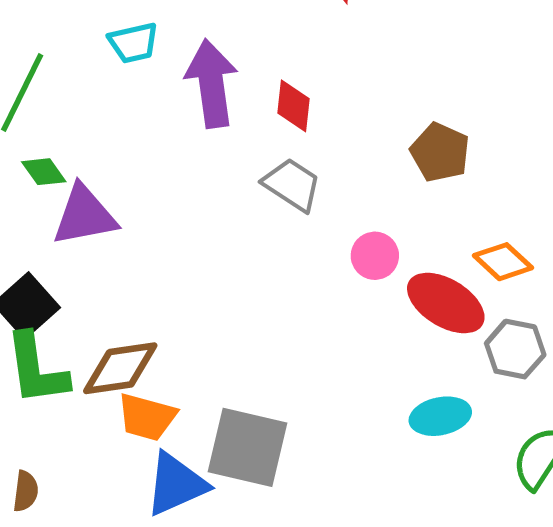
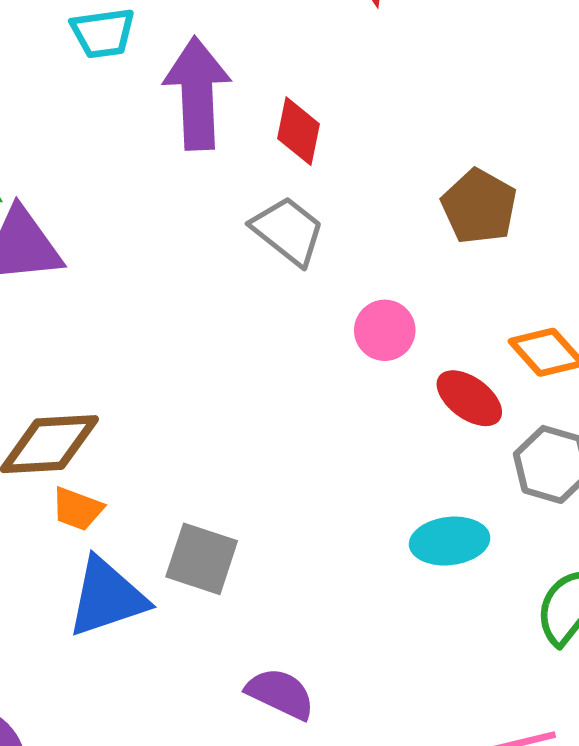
red ellipse: (446, 303) -> (469, 398), size x0.7
orange trapezoid: (147, 417) -> (77, 509), size x0.7
gray square: (248, 447) -> (202, 559), size x0.7

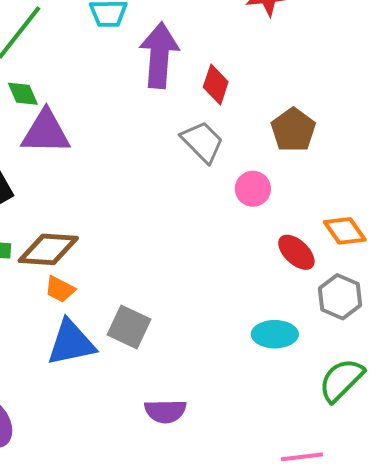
brown pentagon: (479, 207) -> (293, 130), moved
pink circle: (385, 330) -> (253, 189), moved
purple semicircle: (280, 694) -> (165, 411), turned 147

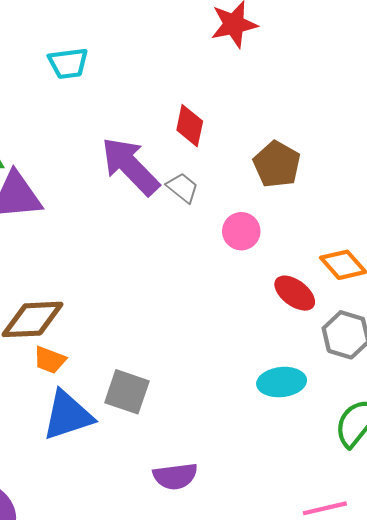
purple arrow: (159, 55) -> (130, 166), moved, turned -42
gray trapezoid: (202, 142) -> (182, 188), size x0.7

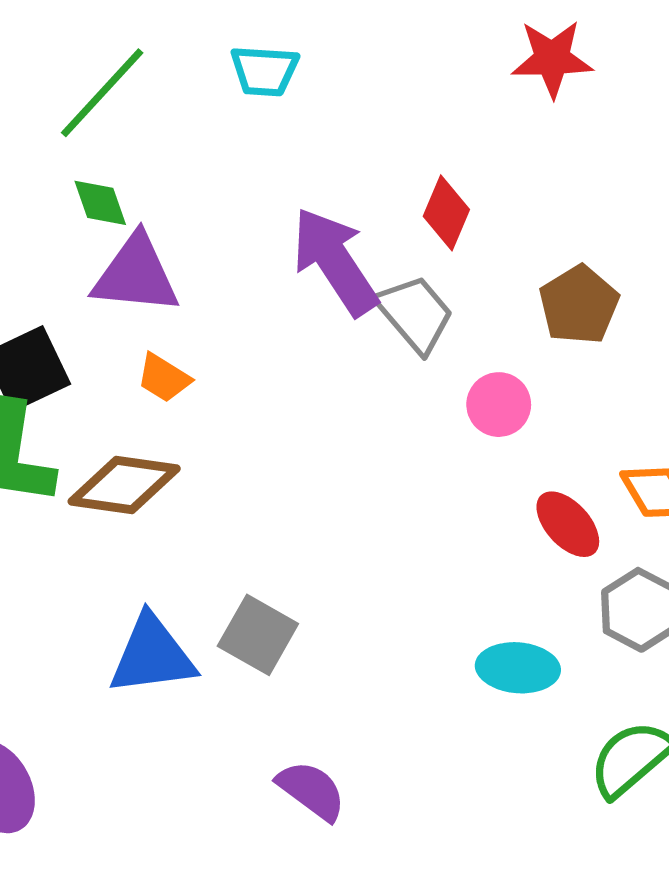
gray trapezoid: (182, 188) -> (415, 314), size x1.5
orange trapezoid: (50, 360) -> (164, 378), moved
purple semicircle: (175, 476) -> (311, 791), turned -147

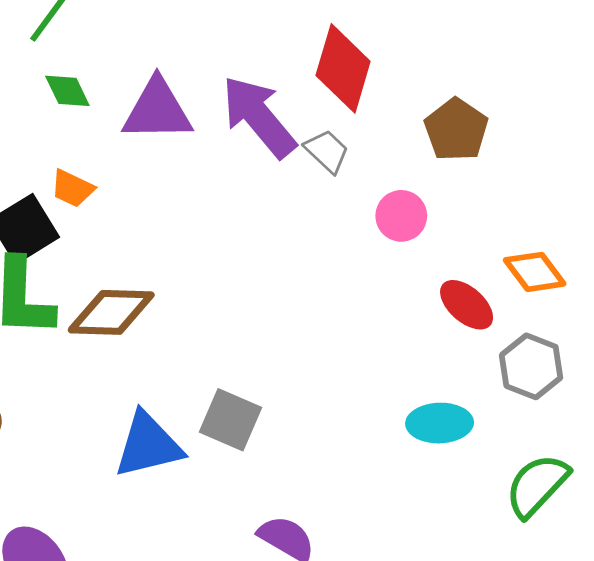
red diamond: (446, 213) -> (343, 68), size x1.5
purple triangle: (136, 275) -> (157, 110), moved
gray trapezoid: (415, 314) -> (327, 151), size x0.7
orange trapezoid: (164, 378) -> (72, 188), moved

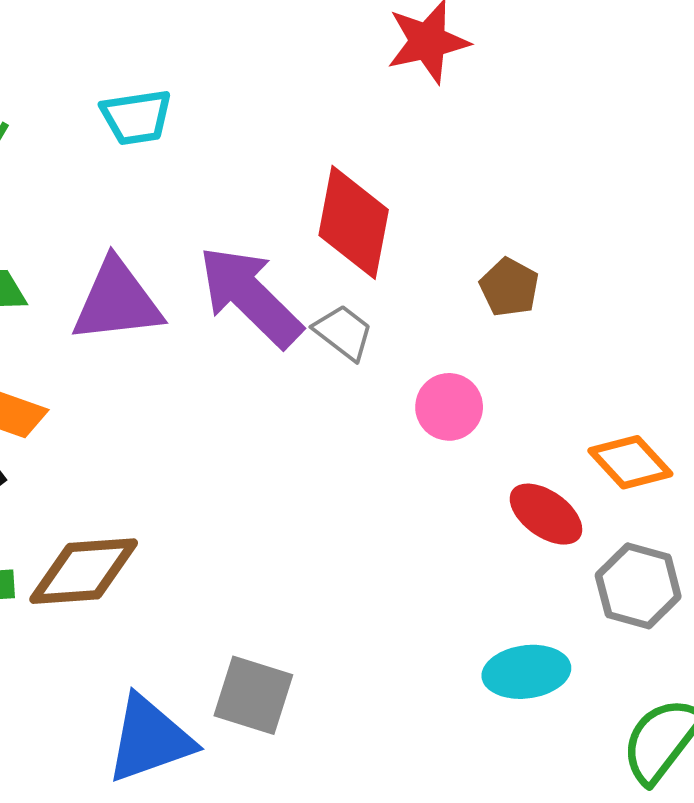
brown pentagon: (456, 130) -> (509, 287), size x0.7

